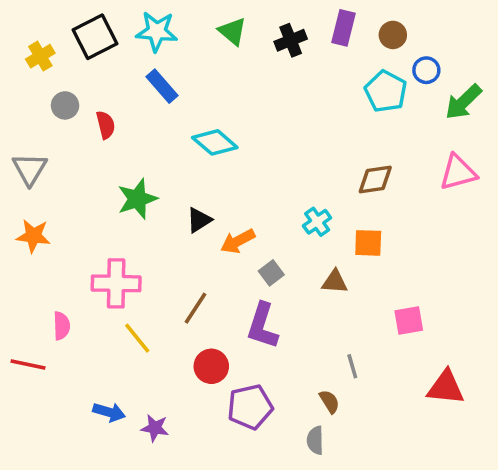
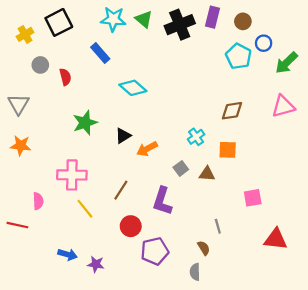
cyan star: (157, 31) -> (113, 19), moved
black cross: (291, 40) -> (180, 25), size x1.5
gray square: (271, 273) -> (181, 168), moved

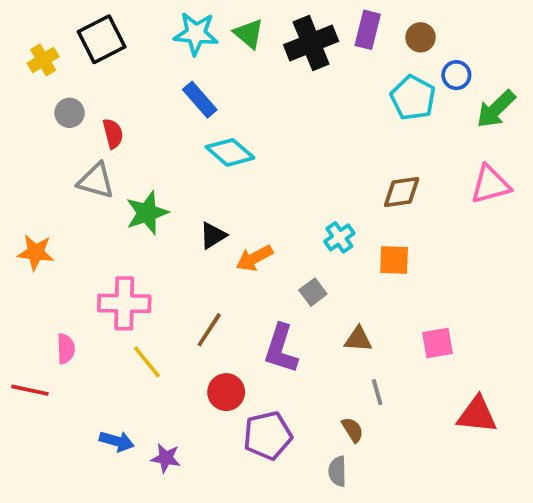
blue rectangle: (100, 53) -> (200, 100), moved
gray triangle: (19, 104) -> (96, 181), moved, turned -45
brown triangle: (207, 174) -> (358, 339), moved

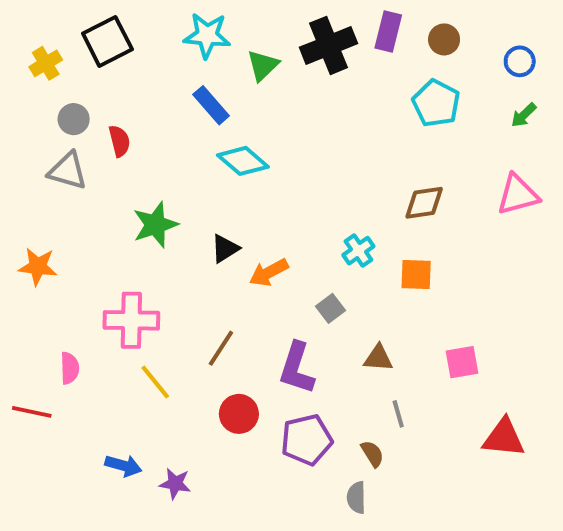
green triangle: (249, 34) -> (263, 65), moved, turned 36
blue circle: (456, 75) -> (520, 61), moved
green arrow: (496, 109) -> (524, 115), size x0.6
gray triangle: (96, 181) -> (68, 171), moved
purple pentagon: (268, 435) -> (307, 440), moved

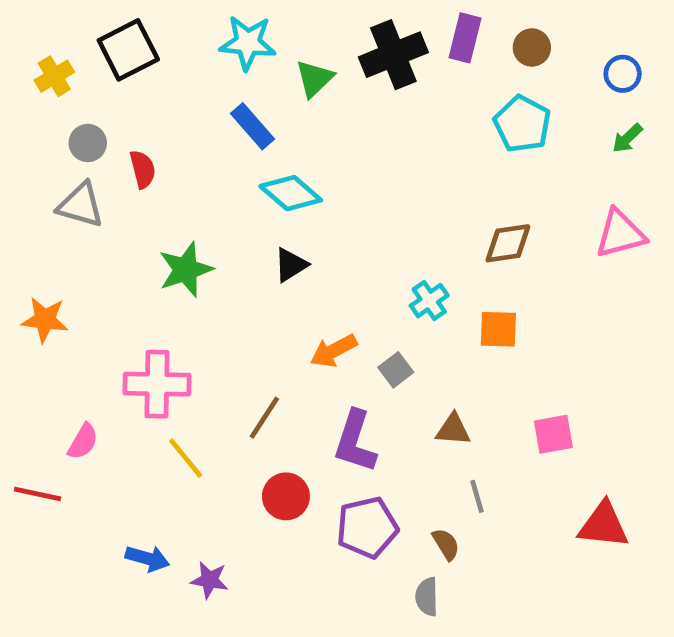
black triangle: (225, 249) -> (291, 265), moved
orange arrow: (269, 272) -> (334, 351), moved
pink semicircle: (70, 368) -> (83, 441), turned 32

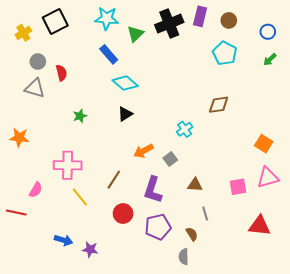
pink triangle: (620, 234) -> (268, 178), moved
green star: (186, 270) -> (80, 116), size x0.6
orange square: (498, 329) -> (264, 144), moved, turned 30

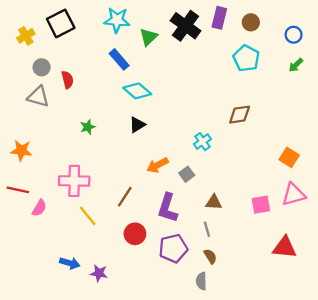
black cross: (169, 24) -> (186, 26), turned -32
red line: (16, 212) -> (18, 190), moved
gray line: (205, 213) -> (207, 229), moved

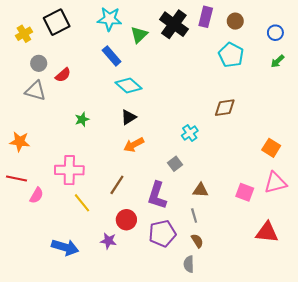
red semicircle: (67, 80) -> (63, 75), turned 63
orange arrow: (157, 165) -> (134, 145), moved
pink square: (261, 205) -> (245, 192), turned 30
blue arrow: (70, 263) -> (65, 247), size x1.4
purple star: (99, 273) -> (108, 241), moved

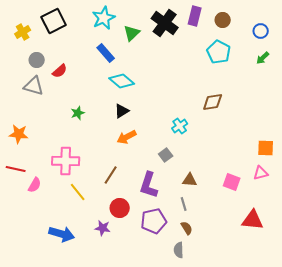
cyan star: (109, 19) -> (104, 18), turned -30
orange square: (271, 148) -> (266, 148), moved, turned -30
pink triangle: (275, 183) -> (261, 173), size x0.7

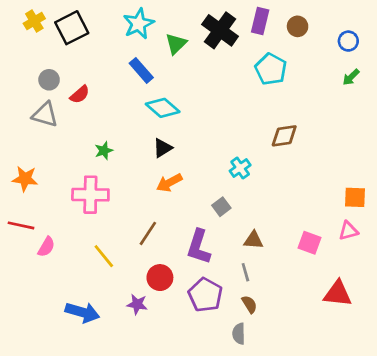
yellow cross: (23, 32) -> (34, 21), moved
cyan pentagon: (219, 52) -> (271, 69), moved
pink cross: (66, 161) -> (90, 195), moved
purple pentagon: (154, 221) -> (205, 295), turned -30

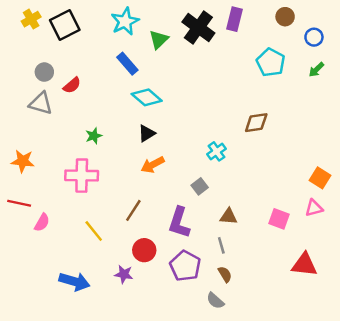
brown circle: (298, 26) -> (285, 17), moved
cyan pentagon: (271, 69) -> (271, 62), moved
orange square: (355, 197) -> (320, 178), turned 30
gray semicircle: (239, 334) -> (215, 301), turned -48

